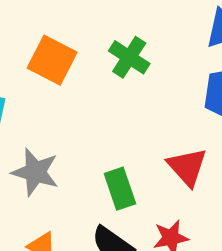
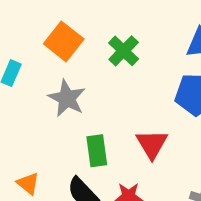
gray star: (35, 172) -> (67, 98), moved

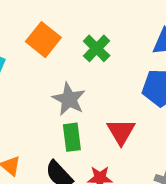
gray star: (67, 98) -> (69, 99), moved

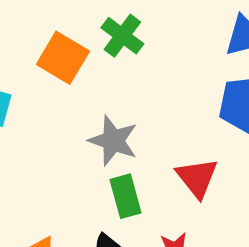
green cross: (97, 48) -> (122, 36), moved

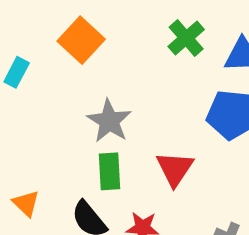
green cross: (122, 36) -> (186, 38), moved

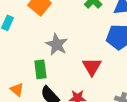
green rectangle: (109, 171) -> (40, 69), moved

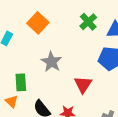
green rectangle: (40, 69) -> (21, 82), moved

